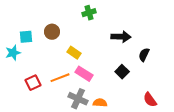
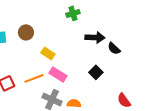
green cross: (89, 13) -> (73, 13), moved
black semicircle: (144, 55) -> (114, 48), moved, turned -72

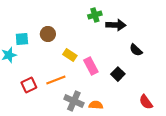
black arrow: (95, 37) -> (116, 25), moved
pink rectangle: (58, 74) -> (91, 66), moved, turned 30

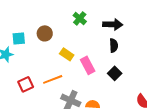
green cross: (95, 15) -> (80, 18), moved, turned -32
black semicircle: (136, 50) -> (114, 45), moved, turned -136

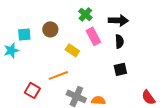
pink rectangle: (88, 65) -> (93, 36), moved
black square: (115, 73) -> (120, 69), turned 32
red square: (26, 84) -> (32, 90), moved, turned -35

